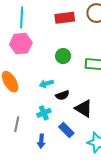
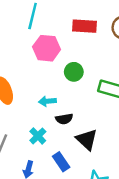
pink hexagon: (21, 44) -> (47, 48), moved
cyan cross: (44, 113) -> (38, 136), turned -32

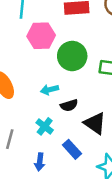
green circle: (74, 72) -> (72, 56), size x1.5

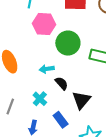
black semicircle: (69, 105) -> (62, 83), turned -120
black triangle: (95, 123) -> (81, 100), turned 30

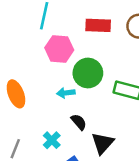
cyan arrow: (47, 69) -> (66, 93), moved

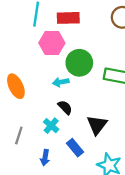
red rectangle: (98, 25) -> (68, 18), moved
black semicircle: (79, 122) -> (65, 107), moved

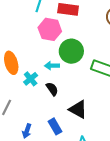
black triangle: (97, 125) -> (78, 109), turned -48
cyan cross: (51, 126) -> (31, 79), moved

